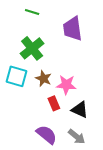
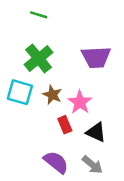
purple trapezoid: (73, 29) -> (96, 57), moved, turned -85
pink star: (66, 85) -> (80, 102), turned 30

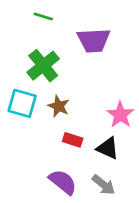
purple trapezoid: (96, 57) -> (94, 40), moved
pink star: (80, 102) -> (120, 115), moved
red rectangle: (65, 125) -> (73, 140), turned -49

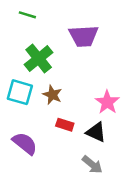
green line: (43, 17) -> (27, 15), moved
purple semicircle: (63, 182) -> (25, 143), moved

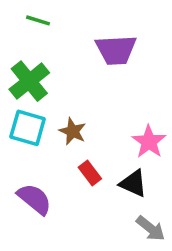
green cross: (39, 59) -> (29, 81), moved
red rectangle: (65, 125) -> (90, 173), turned 35
gray arrow: (92, 165) -> (151, 228), moved

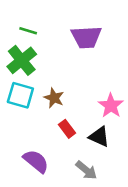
green line: (38, 20) -> (28, 31), moved
purple semicircle: (34, 199) -> (36, 161), moved
gray arrow: (151, 228) -> (86, 170), moved

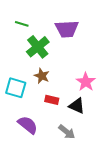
green cross: (22, 60) -> (38, 47), moved
cyan square: (20, 95) -> (16, 88), moved
red rectangle: (67, 129) -> (52, 100), turned -40

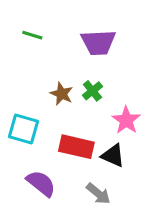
green cross: (38, 47) -> (92, 91), moved, size x0.6
brown star: (42, 76) -> (62, 94), moved
red rectangle: (52, 100) -> (76, 147), size x1.6

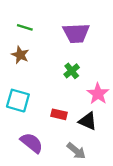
brown star: (62, 94) -> (20, 55), moved
red rectangle: (76, 147) -> (59, 114), size x0.6

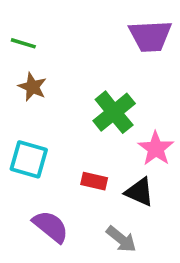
green line: (25, 27) -> (23, 43), moved
purple trapezoid: (76, 33) -> (150, 36), moved
green cross: (72, 71) -> (114, 112), size x1.6

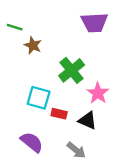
brown star: (32, 87) -> (33, 45), moved
cyan square: (29, 159) -> (39, 98), moved

